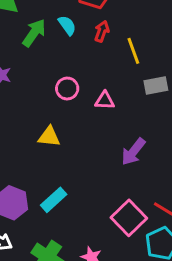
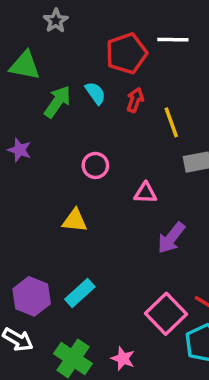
pink triangle: (105, 101) -> (145, 193), moved

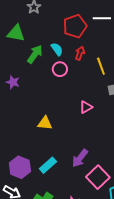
pink circle: (95, 165) -> (60, 69), moved
pink triangle: (145, 193) -> (86, 107), turned -32
purple arrow: (171, 238) -> (80, 158), moved

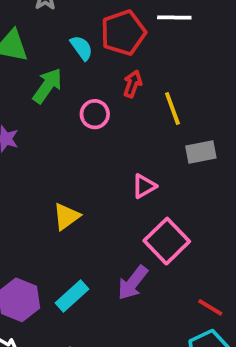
cyan semicircle: (57, 49) -> (81, 48), moved
yellow triangle: (45, 123) -> (66, 216), turned -42
pink square: (98, 177) -> (167, 241), moved

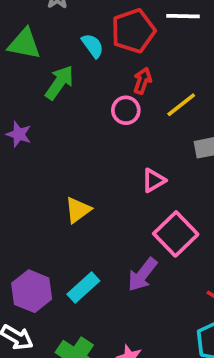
yellow line: (172, 108) -> (181, 105), turned 72
pink circle: (95, 114) -> (126, 110), moved

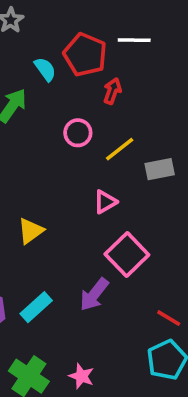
red pentagon: (133, 31) -> (85, 55), turned -30
red arrow: (142, 81) -> (112, 91), moved
yellow line: (181, 105) -> (120, 149), moved

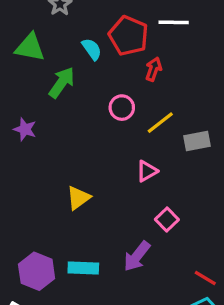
pink square: (127, 254) -> (167, 220), size x0.6
cyan rectangle: (36, 307) -> (83, 268), turned 44

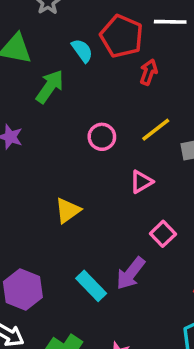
pink circle: (122, 108) -> (102, 137), moved
cyan rectangle: (83, 268) -> (91, 286), moved, turned 44

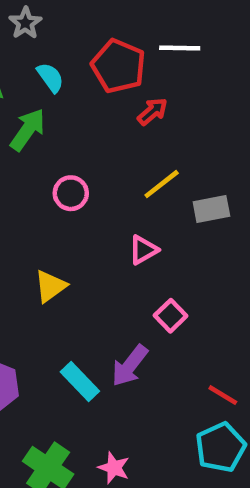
cyan semicircle: (82, 51) -> (50, 77), moved
red arrow: (149, 72) -> (152, 111), turned 30
pink circle: (102, 137) -> (71, 193), moved

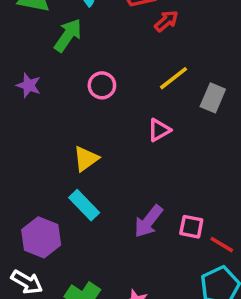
gray rectangle: (211, 209) -> (213, 98), turned -56
pink square: (171, 316) -> (191, 227), moved, turned -35
cyan rectangle: (80, 382) -> (84, 205), moved

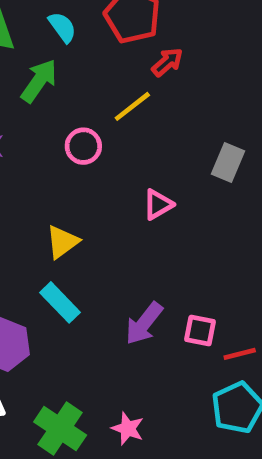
yellow line: (173, 78) -> (132, 106), moved
red line: (222, 245) -> (240, 354), turned -45

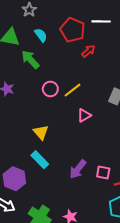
green arrow: (39, 81) -> (30, 59), turned -78
yellow line: (132, 106) -> (73, 90), moved
yellow triangle: (62, 242) -> (41, 132), turned -35

